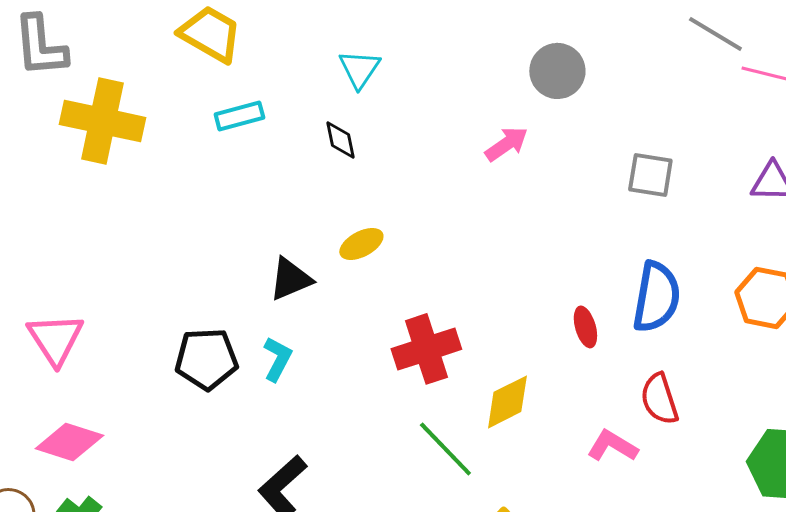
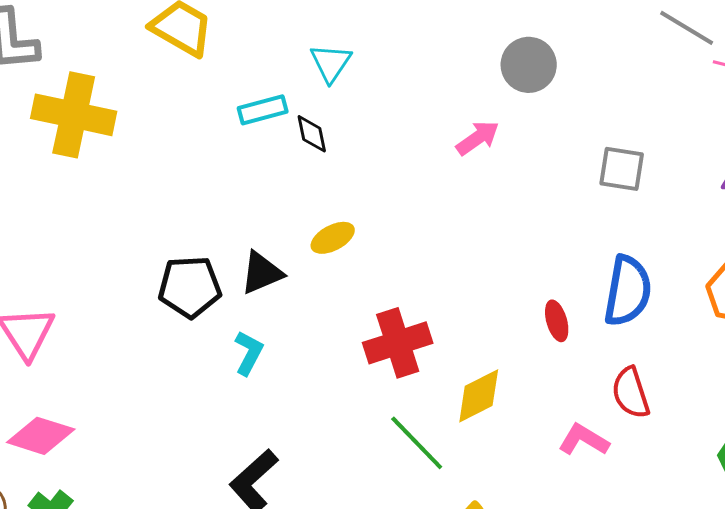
cyan rectangle: (239, 116) -> (263, 110), moved
black pentagon: (206, 359) -> (190, 287), moved

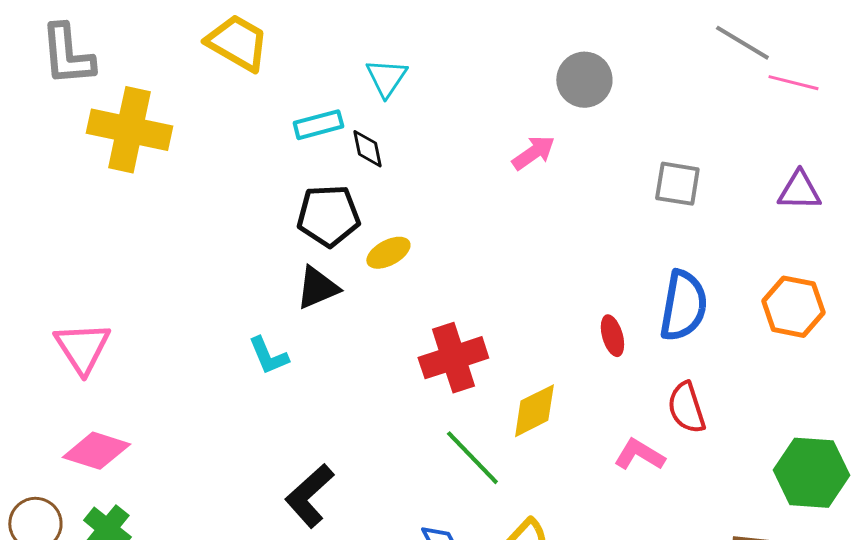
black pentagon: (190, 287) -> (328, 216), moved
cyan L-shape: (249, 353) -> (268, 356), moved, turned 129

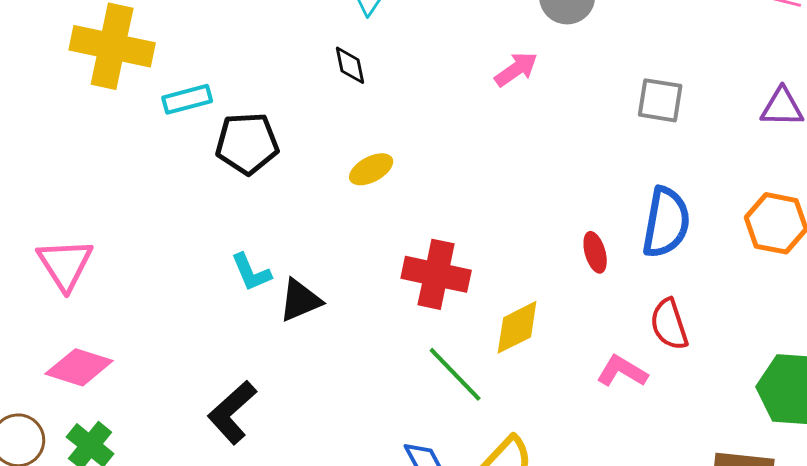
cyan rectangle: (318, 125) -> (187, 99), moved
black pentagon: (328, 216) -> (247, 143), moved
black triangle: (317, 288) -> (300, 300), moved
red cross: (453, 358) -> (436, 274), turned 30
black L-shape: (309, 496) -> (232, 412), moved

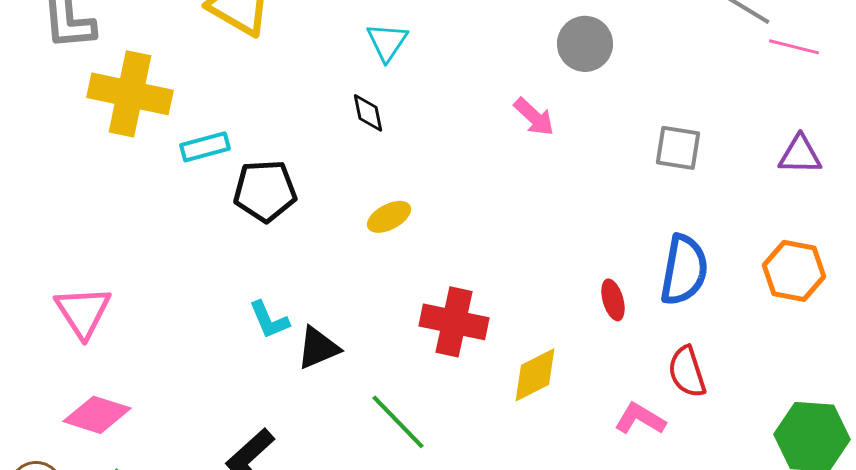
pink arrow: (516, 69) -> (534, 117), turned 78
green line: (455, 374) -> (398, 422), moved

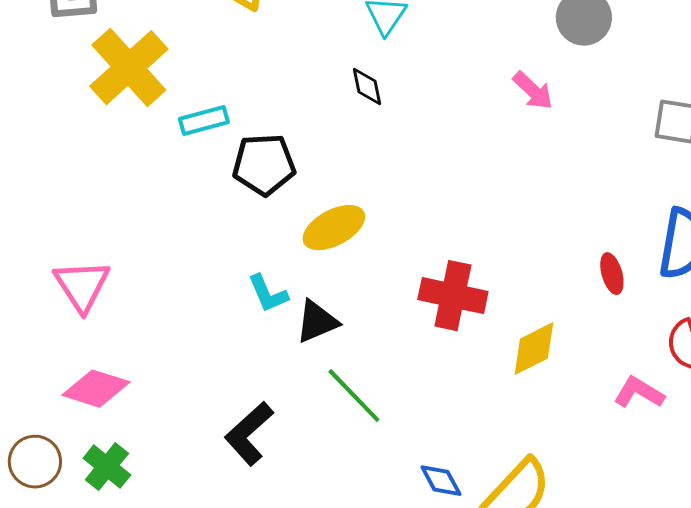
yellow cross: (130, 94) -> (129, 68), turned 36
yellow ellipse: (389, 217) -> (334, 228), moved, size x1.4
green line: (398, 422) -> (354, 396), moved

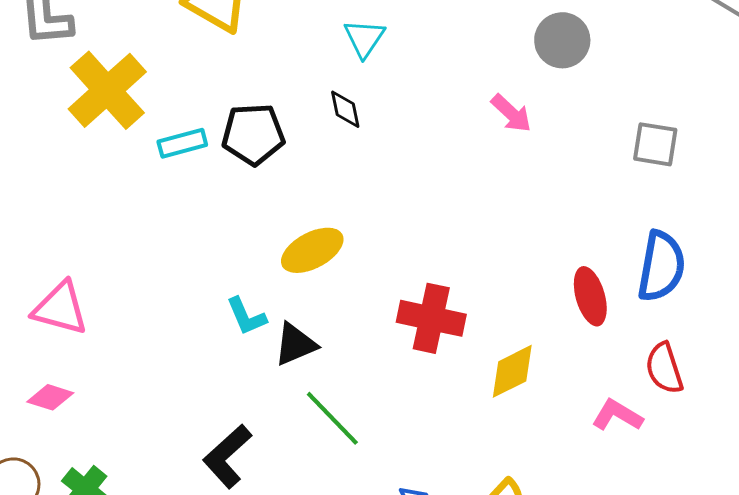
black pentagon: (264, 165) -> (253, 134), moved
red ellipse: (612, 274) -> (590, 296), size x1.4
pink triangle: (82, 286) -> (60, 308), turned -42
pink diamond: (96, 389) -> (50, 397), moved, size x0.7

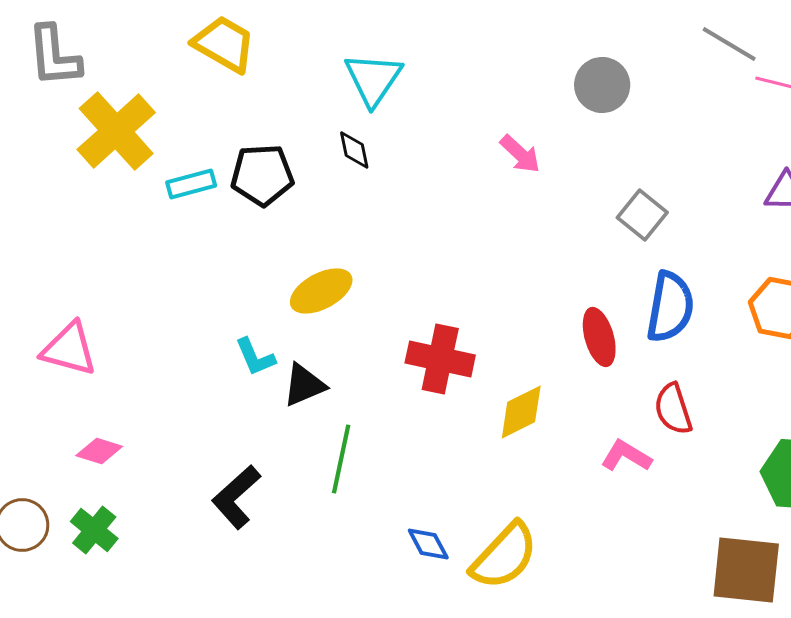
cyan triangle: (364, 38) -> (373, 79), size x1.4
gray circle: (562, 40) -> (602, 85), moved
gray square: (655, 144) -> (642, 215), moved, turned 30
pink diamond: (50, 397) -> (99, 451), moved
green line: (332, 418) -> (341, 459), turned 56

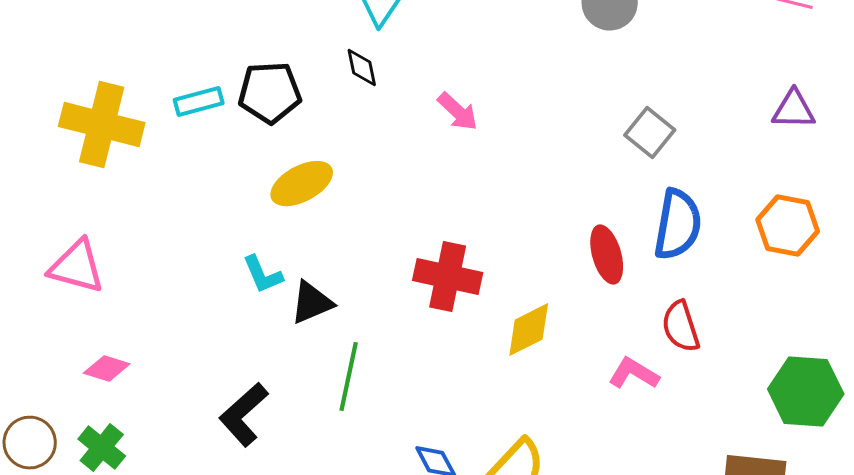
yellow cross: (116, 131) -> (102, 125), moved, turned -34
pink arrow: (520, 154) -> (458, 112), moved
yellow ellipse: (321, 291) -> (302, 184), moved

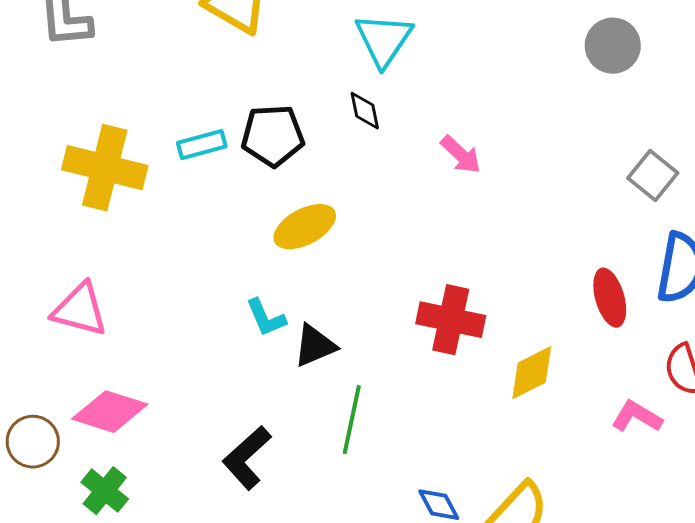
pink diamond: (107, 369) -> (110, 412), size x1.6
brown circle: (30, 443) -> (33, 442), moved

